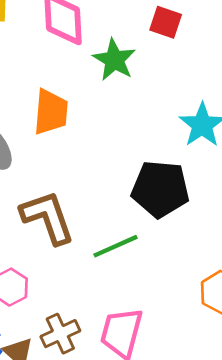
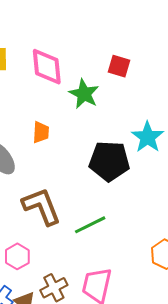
orange trapezoid: (51, 112) -> (41, 132), size x0.7
black pentagon: (160, 189) -> (109, 161), moved

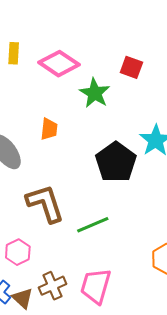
pink diamond: (47, 67) -> (59, 64), turned -54
black pentagon: (109, 161) -> (116, 162), turned 30

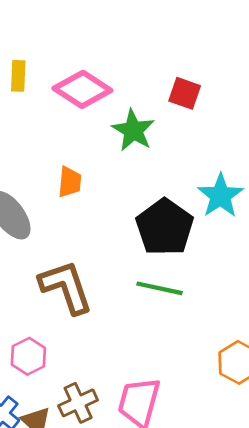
green line: (93, 225) -> (160, 288), moved, turned 36

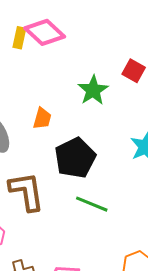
pink diamond: (82, 89) -> (45, 32), moved
black pentagon: (165, 227) -> (75, 158), moved

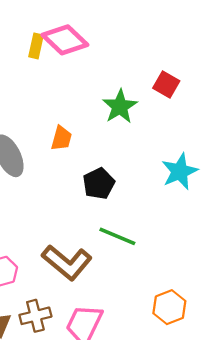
black pentagon: (75, 158) -> (99, 184), size x0.7
brown L-shape: (26, 191) -> (67, 262), moved, turned 138

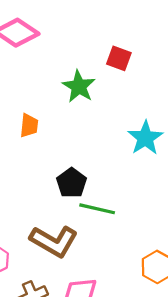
black pentagon: (99, 184) -> (72, 183), moved

